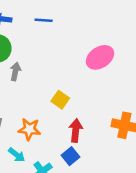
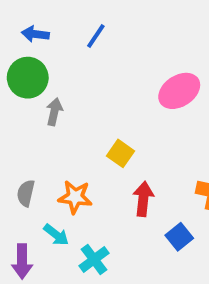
blue line: (44, 20) -> (96, 36), turned -60
blue square: (70, 156) -> (179, 237), moved

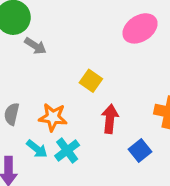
gray arrow: (54, 112) -> (35, 46), turned 110
cyan cross: (94, 259) -> (67, 150), moved

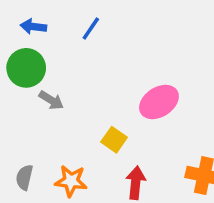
pink ellipse: (140, 28) -> (159, 102), moved

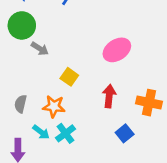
yellow square: (114, 140) -> (69, 77), moved
red arrow: (136, 183) -> (109, 96), moved

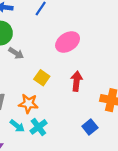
pink ellipse: (117, 50) -> (68, 42), moved
red arrow: (109, 96) -> (76, 81), moved

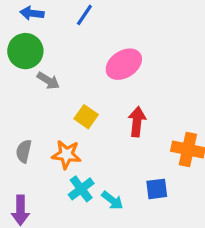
cyan arrow: (17, 126) -> (112, 200), moved
blue square: (90, 127) -> (157, 189), turned 32

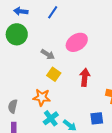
gray arrow: (48, 81) -> (48, 54), moved
gray semicircle: (24, 151) -> (13, 106), moved

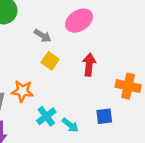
orange star: (42, 97) -> (22, 91), moved

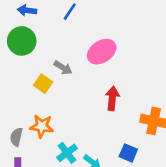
yellow square: (50, 61) -> (43, 84), moved
blue square: (104, 116) -> (128, 153), turned 30

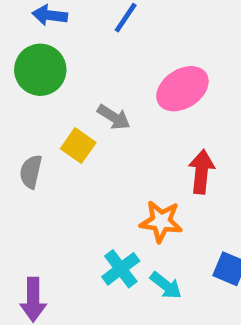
orange star: (42, 126) -> (161, 221), moved
gray semicircle: (16, 137) -> (31, 172), moved

